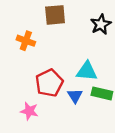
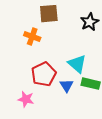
orange cross: (26, 41) -> (32, 37), moved
cyan triangle: (87, 71) -> (77, 64), turned 36

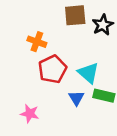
brown square: (49, 14) -> (75, 15), moved
red pentagon: (44, 74) -> (52, 69), moved

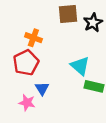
red pentagon: (52, 69) -> (26, 63), moved
blue triangle: (76, 98) -> (42, 89), moved

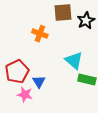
orange cross: (33, 38) -> (40, 34), moved
red pentagon: (26, 63) -> (17, 72), moved

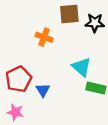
black star: (86, 21) -> (95, 23), turned 30
pink star: (25, 95) -> (15, 112), moved

